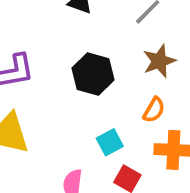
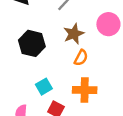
orange semicircle: (154, 110) -> (81, 58), moved

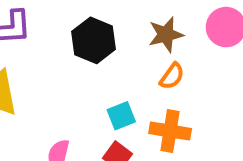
cyan square: (44, 87) -> (121, 116), moved

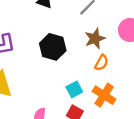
orange cross: (170, 131) -> (104, 95), turned 30

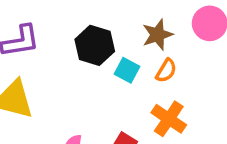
cyan square: (74, 89) -> (127, 70), moved, turned -35

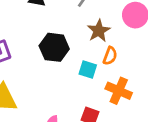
cyan square: (127, 70) -> (88, 69), moved

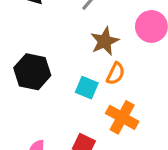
black hexagon: (54, 47) -> (32, 72), moved

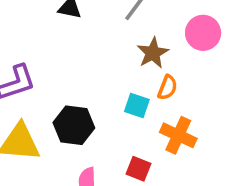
black hexagon: (32, 72) -> (74, 125), moved

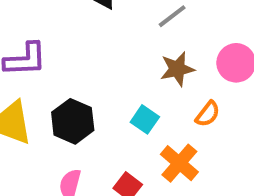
orange semicircle: (167, 88) -> (208, 114), moved

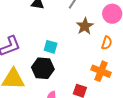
cyan square: (145, 119) -> (51, 47), moved

